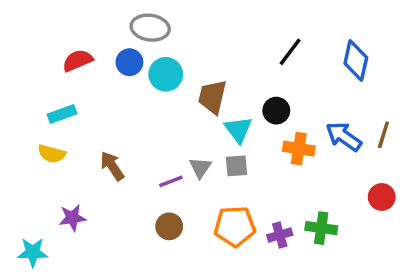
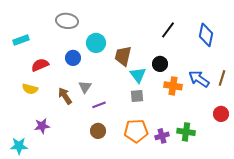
gray ellipse: (150, 28) -> (67, 21), moved
red semicircle: (78, 60) -> (40, 65), moved
blue circle: (129, 62) -> (73, 58), moved
cyan rectangle: (62, 114) -> (21, 40), moved
gray triangle: (200, 168) -> (85, 87), moved

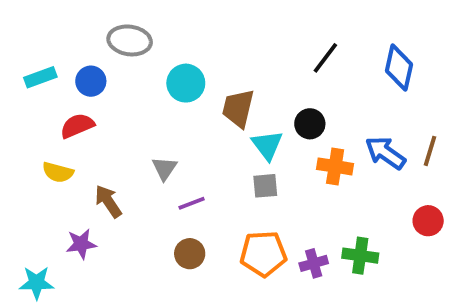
blue circle: (73, 58) -> (91, 81), moved
brown arrow: (65, 96) -> (108, 201), moved

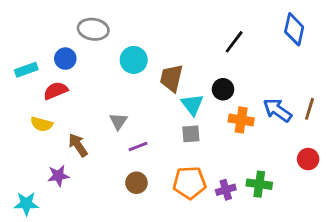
blue diamond: (399, 68) -> (294, 29), moved
cyan rectangle: (40, 77) -> (26, 70), moved

